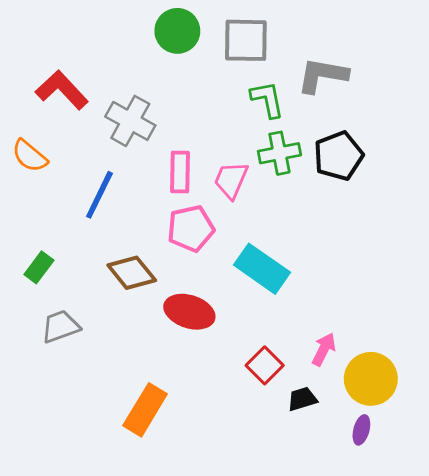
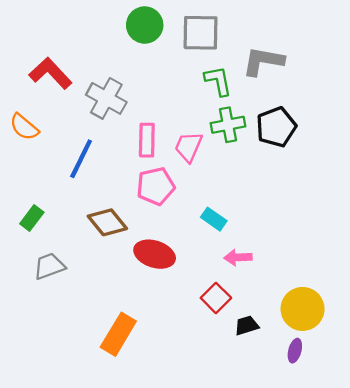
cyan rectangle: (262, 269) -> (214, 219), size x0.6
pink arrow: (324, 349) -> (238, 257), moved, turned -120

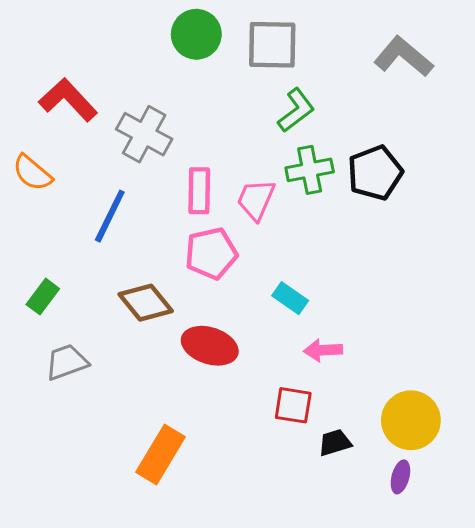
gray L-shape: (263, 61) -> (403, 57), moved, turned 30
green L-shape: (218, 81) -> (296, 110), turned 64
red square: (216, 298) -> (293, 405), turned -36

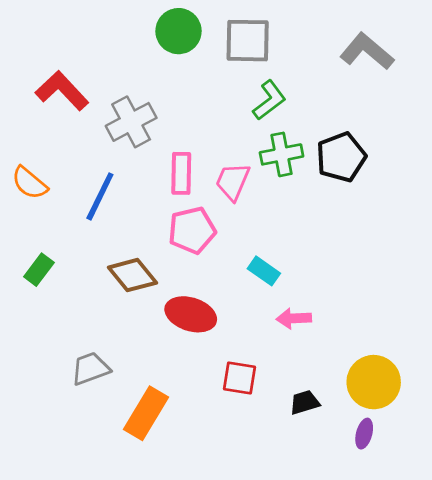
gray cross: (144, 134) -> (131, 122), turned 33
orange semicircle: (32, 173) -> (29, 183), moved
gray trapezoid: (67, 362) -> (90, 369), moved
red square: (293, 405) -> (239, 378), moved

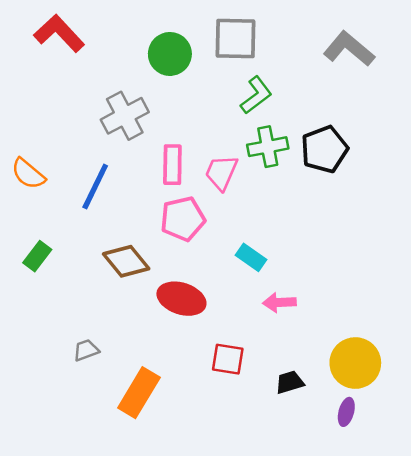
green circle: (179, 31) -> (170, 54), moved
red L-shape: (62, 91) -> (59, 33), moved
gray trapezoid: (90, 369) -> (86, 350), size x0.7

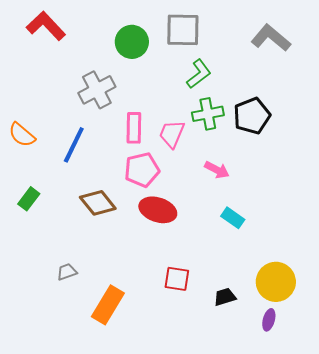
cyan rectangle: (251, 257) -> (233, 218), moved
red ellipse: (181, 299) -> (158, 210), moved
pink arrow: (279, 302) -> (217, 170), moved, turned -150

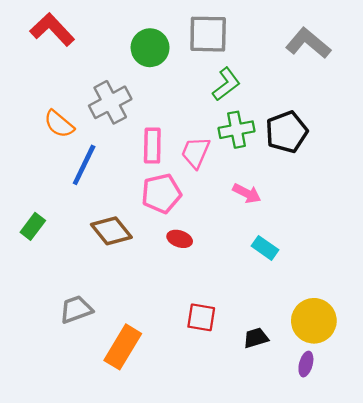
orange semicircle: (22, 135) -> (59, 124), moved
red ellipse: (158, 210) -> (180, 239), size x0.6
gray trapezoid: (67, 272) -> (76, 309), size x1.4

